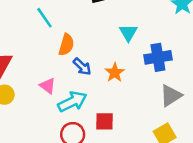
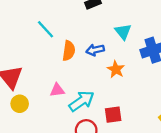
blue arrow: (82, 67) -> (95, 50), moved, turned 132
pink triangle: (48, 86) -> (57, 90), turned -35

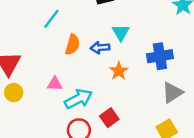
cyan line: (45, 29) -> (51, 19), turned 72
cyan triangle: (123, 32) -> (121, 32), moved
red square: (113, 115) -> (109, 118), turned -36

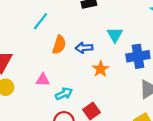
cyan triangle: (121, 32) -> (115, 35), moved
cyan arrow: (78, 99) -> (64, 94), size x0.7

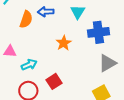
blue arrow: (84, 48) -> (46, 12), moved

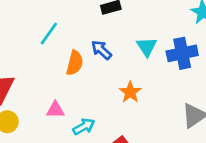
blue arrow: (46, 12) -> (101, 50), turned 49
blue cross: (98, 32) -> (182, 53), moved

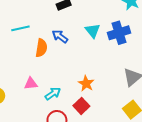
cyan line: (49, 33) -> (20, 28), turned 48
orange star: (130, 92) -> (86, 83), moved

